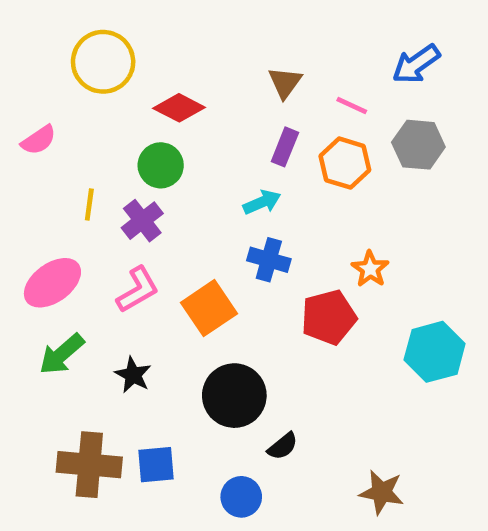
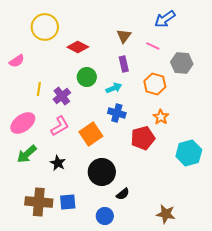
blue arrow: (416, 64) -> (165, 19), moved
purple rectangle: (285, 147) -> (124, 64), turned -35
orange hexagon: (345, 163) -> (155, 84), moved
green circle: (161, 165) -> (87, 77), moved

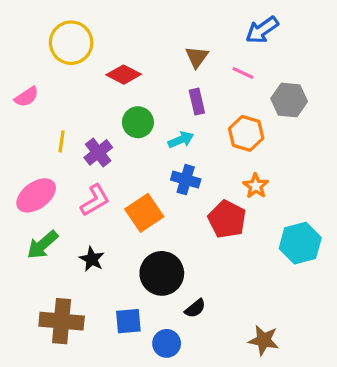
red pentagon: (143, 138) -> (227, 219), turned -30
blue square: (68, 202) -> (128, 321), moved

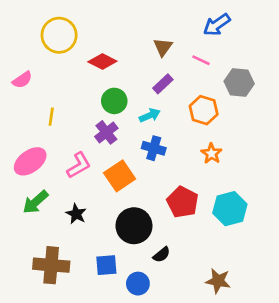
purple rectangle: (197, 102) -> (163, 84), turned 60
purple cross: (98, 152) -> (106, 132), moved
red pentagon: (227, 219) -> (183, 202), moved
cyan hexagon: (300, 243) -> (230, 209), moved

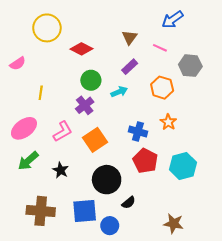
blue cross: (154, 148) -> (138, 131), moved
blue square: (106, 265) -> (85, 211), size x1.4

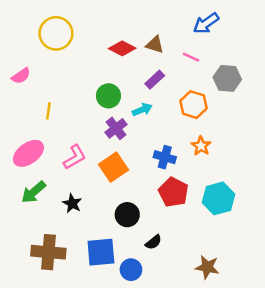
brown triangle: (130, 37) -> (155, 45), turned -49
red diamond: (81, 49) -> (122, 48), moved
purple cross: (85, 105) -> (116, 128), moved
black circle: (107, 180) -> (127, 215), size x0.7

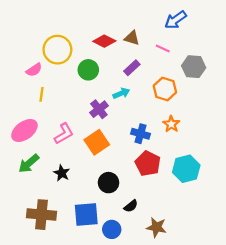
yellow circle: (56, 33) -> (57, 50), moved
pink semicircle: (21, 76) -> (34, 70), moved
green circle: (108, 96) -> (88, 70), moved
brown star: (207, 267) -> (156, 227), moved

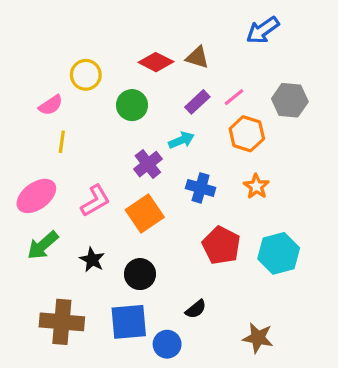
pink line: (163, 49) -> (234, 97), moved, turned -64
yellow circle: (57, 50) -> (86, 75), size x0.7
blue cross: (140, 134) -> (201, 188), moved
black circle: (109, 183) -> (140, 274), moved
brown star: (156, 227) -> (258, 338), moved

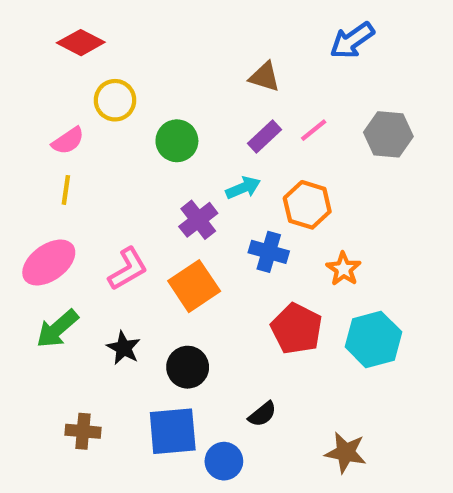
red diamond: (156, 62) -> (81, 43), moved
orange hexagon: (247, 134) -> (307, 205), moved
yellow line: (62, 142) -> (66, 190), moved
orange star: (256, 186) -> (344, 269), moved
brown cross: (62, 322) -> (83, 431), size x0.6

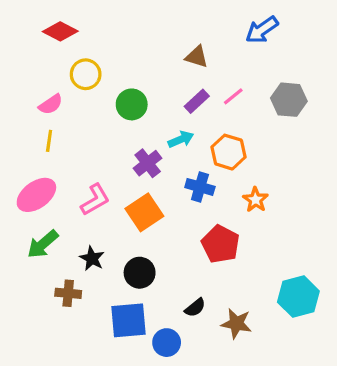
cyan hexagon: (373, 339) -> (298, 297), moved
brown cross: (83, 431) -> (68, 293), moved
brown star: (346, 453) -> (236, 324), moved

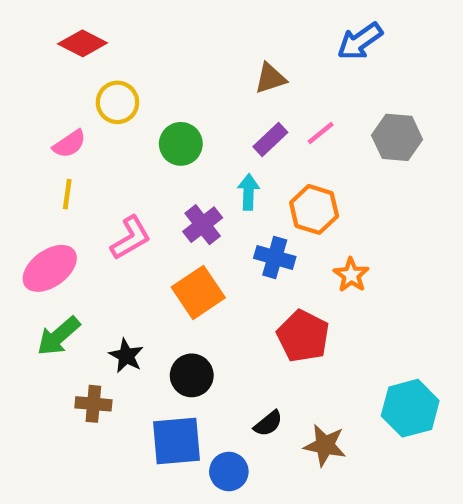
brown triangle: (197, 57) -> (270, 78), turned -35
cyan arrow: (181, 139) -> (249, 192), turned -65
pink L-shape: (95, 200) -> (131, 238), moved

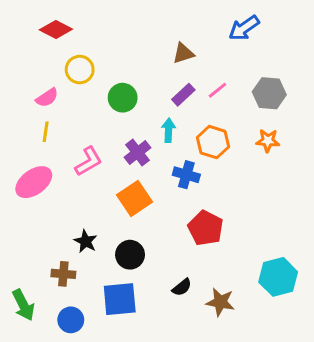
orange star: (351, 275) -> (268, 141), moved, turned -30
green arrow: (58, 336) -> (23, 305), moved, turned -76
blue circle: (229, 472) -> (71, 320), moved

